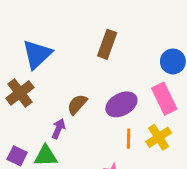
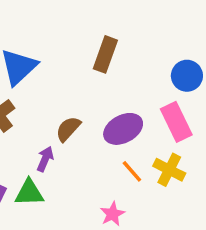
yellow cross: (159, 137) -> (169, 170), turned -30
orange line: (129, 139) -> (132, 171), turned -42

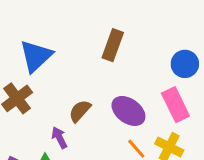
purple ellipse: (123, 129) -> (128, 111), turned 64
purple arrow: (45, 159) -> (59, 138), turned -50

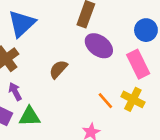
purple ellipse: (128, 111) -> (99, 46), moved
purple arrow: (59, 138) -> (15, 92), moved

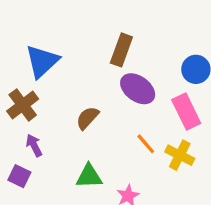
orange line: (105, 101) -> (146, 144), moved
green triangle: (30, 116) -> (89, 176), moved

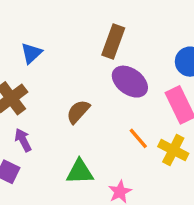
blue triangle: (42, 61) -> (31, 53), size x0.6

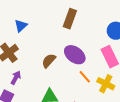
purple ellipse: (130, 82) -> (75, 55), moved
purple arrow: (23, 140) -> (16, 78), turned 56

